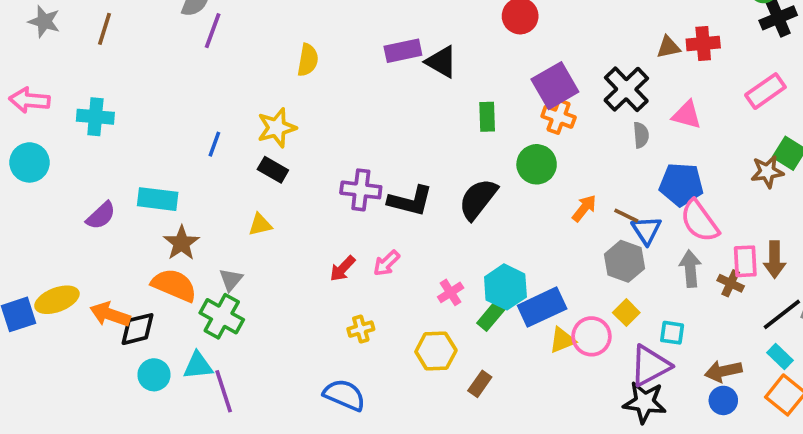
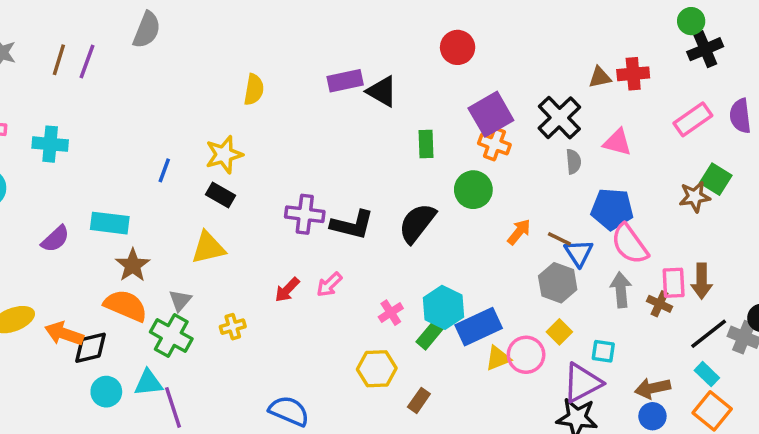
purple line: (213, 31) -> (87, 61), moved
yellow triangle: (260, 225) -> (208, 248), size x1.5
yellow cross: (361, 329) -> (233, 327), moved

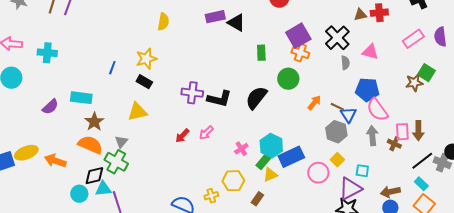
yellow cross: (233, 327) -> (211, 196), moved
black diamond: (90, 348) -> (94, 176), moved
yellow triangle: (498, 358) -> (270, 175), moved

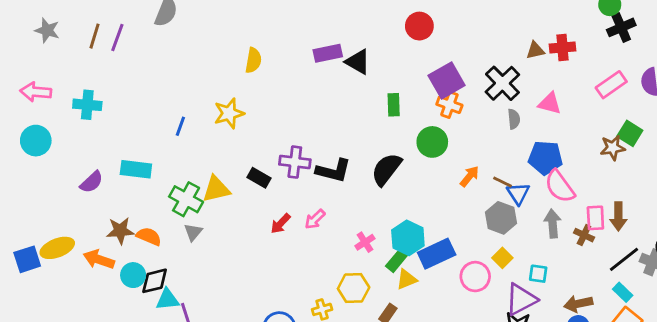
black rectangle: (144, 82) -> (259, 178), moved
brown star: (94, 122) -> (120, 231), moved, turned 30
orange semicircle: (90, 145) -> (149, 236), size x0.7
green cross: (116, 162) -> (186, 199), moved
cyan circle: (79, 194) -> (133, 275), moved

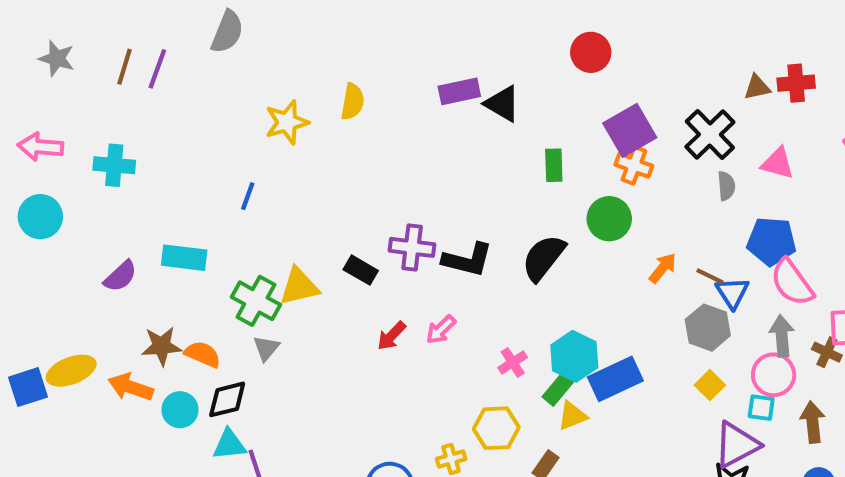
yellow star: (229, 113) -> (287, 122), moved
pink circle: (475, 277) -> (774, 375), moved
black diamond: (155, 281) -> (227, 399), moved
brown arrow: (578, 304) -> (813, 422), moved, turned 96

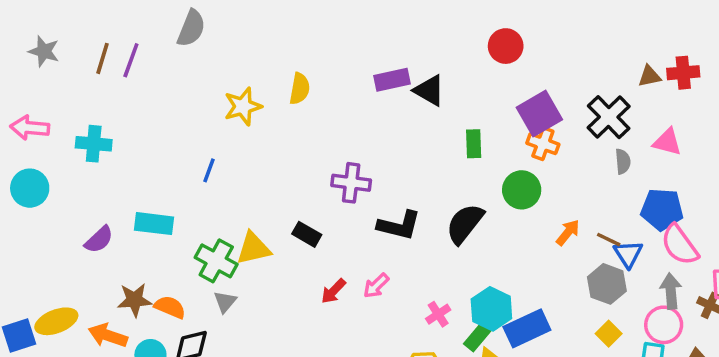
purple cross: (412, 247) -> (351, 183), moved

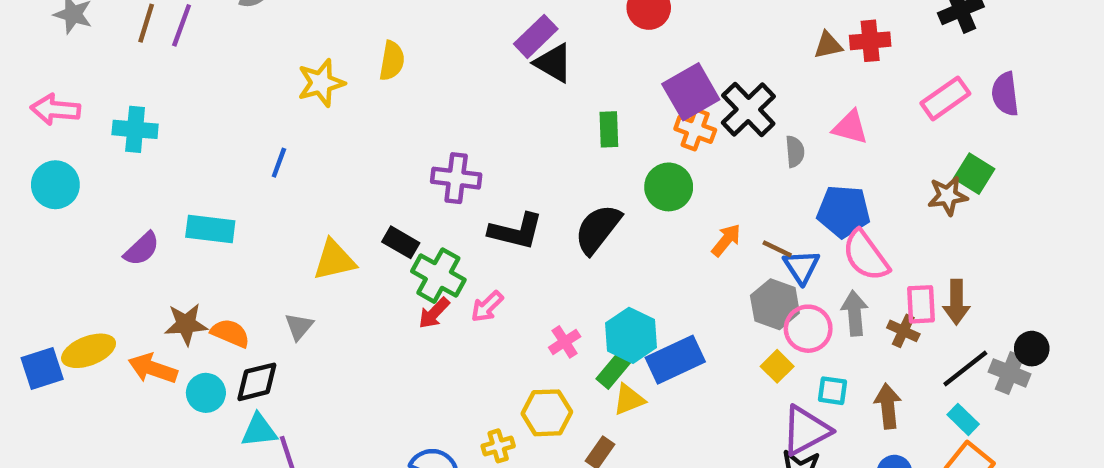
purple rectangle: (392, 80) -> (536, 36), moved, turned -32
black cross: (609, 117) -> (748, 109), moved
green cross: (216, 261) -> (438, 276), moved
pink circle: (664, 325) -> (808, 329), moved

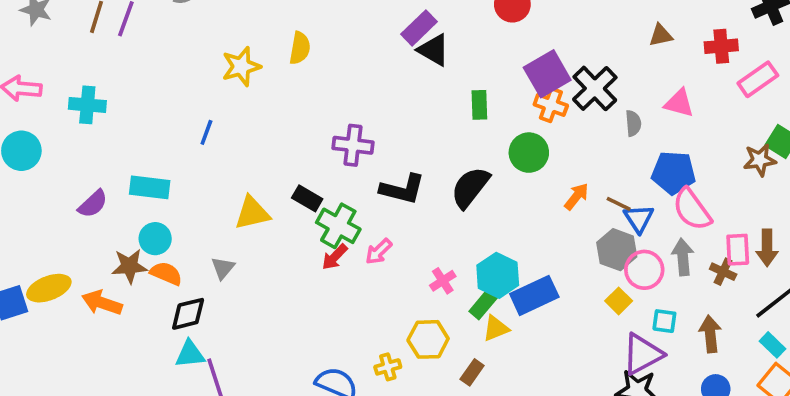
red cross: (870, 41) -> (721, 46), moved
cyan circle: (206, 393) -> (155, 239), moved

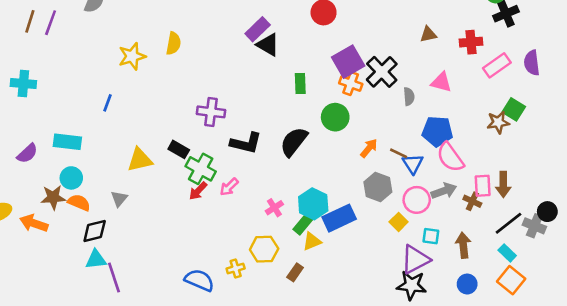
gray hexagon: (617, 250) -> (378, 187), moved
gray arrow: (683, 257) -> (444, 191), turned 75

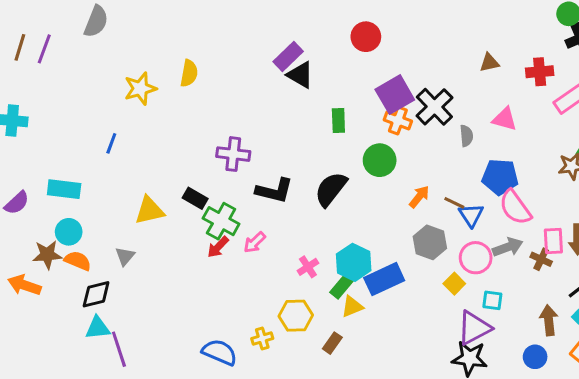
brown arrow: (463, 245) -> (549, 320), moved

